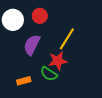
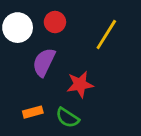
yellow line: (67, 39) -> (106, 34), moved
green semicircle: (49, 74) -> (67, 118), moved

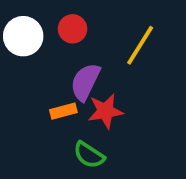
purple semicircle: (44, 62) -> (85, 82), moved
orange rectangle: (33, 112) -> (63, 111), moved

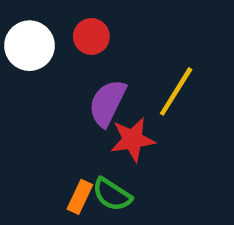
yellow line: (140, 45) -> (176, 91), moved
orange rectangle: (63, 111) -> (80, 197), moved, turned -50

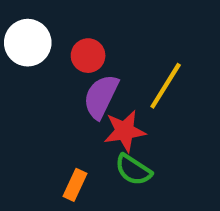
red circle: (91, 36) -> (88, 56), moved
green semicircle: (112, 195) -> (133, 170), moved

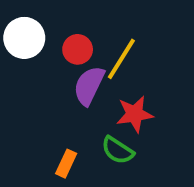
yellow line: (166, 86) -> (121, 59), moved
red star: (125, 131) -> (135, 114), moved

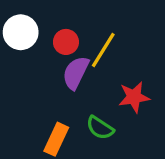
red star: (135, 114) -> (134, 97), moved
orange rectangle: (66, 164) -> (56, 139), size x1.4

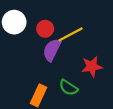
yellow line: (103, 50) -> (71, 34), turned 30

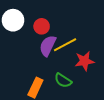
yellow line: (71, 34) -> (65, 45), moved

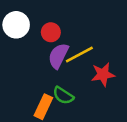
green semicircle: (63, 80) -> (63, 96), moved

